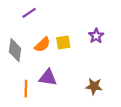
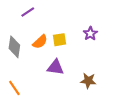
purple triangle: (48, 78) -> (55, 67), moved
orange line: (26, 89) -> (14, 88), moved, turned -35

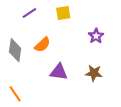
yellow square: (60, 40) -> (63, 13), moved
brown star: (88, 81) -> (94, 73), moved

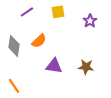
purple star: (96, 36) -> (90, 21), moved

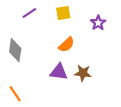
orange semicircle: (39, 41) -> (66, 45), moved
brown star: (86, 67) -> (83, 73), moved

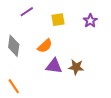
yellow square: (63, 13) -> (58, 20), moved
orange semicircle: (66, 45) -> (45, 46), moved

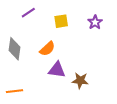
brown star: (76, 67) -> (80, 81), moved
orange line: (14, 86) -> (14, 91), turned -63

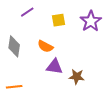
purple star: (95, 22) -> (91, 21), size x1.5
orange semicircle: (47, 49) -> (45, 46), turned 70

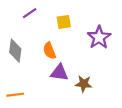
purple star: (91, 21) -> (99, 37), moved
orange semicircle: (45, 46) -> (49, 51), turned 42

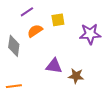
purple star: (99, 37) -> (90, 34), turned 30
orange semicircle: (49, 51) -> (35, 31), moved, turned 77

